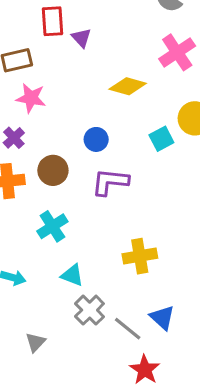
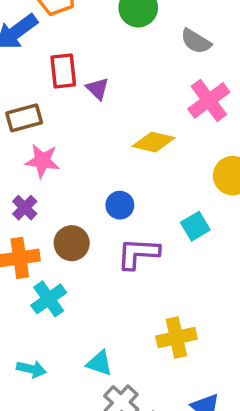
cyan square: (161, 139) -> (195, 226), moved
cyan cross: (52, 226) -> (49, 299), moved

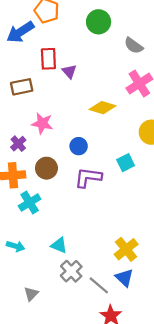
pink star: (42, 161) -> (42, 123), moved
yellow cross: (176, 338) -> (126, 249), moved, turned -30

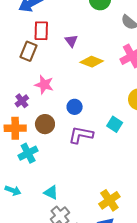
red rectangle: (48, 59) -> (41, 31), moved
brown rectangle: (22, 87) -> (28, 51), turned -60
yellow diamond: (103, 108) -> (92, 62), moved
cyan square: (126, 163) -> (115, 124), turned -35

